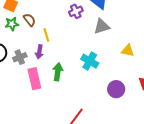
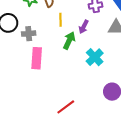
purple arrow: (39, 52) -> (84, 27), moved
green arrow: (58, 72) -> (69, 41), moved

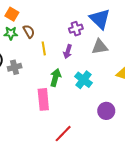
green arrow: (69, 41) -> (55, 78), moved
pink rectangle: (37, 58) -> (43, 99), moved

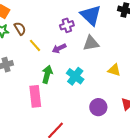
yellow line: (44, 48) -> (35, 45), turned -32
purple arrow: (68, 52) -> (59, 48), turned 48

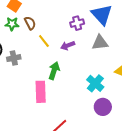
cyan cross: (75, 76) -> (95, 83), moved

